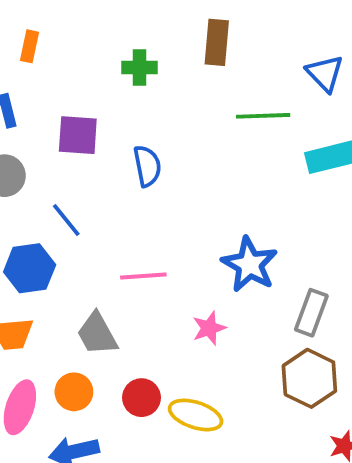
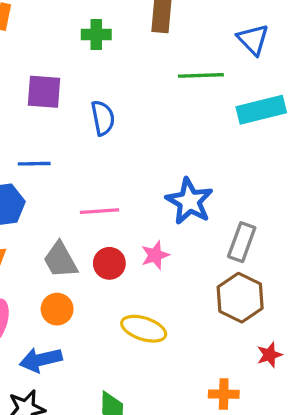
blue line: (66, 220) -> (34, 164), turned -52
orange circle: (74, 392) -> (57, 309), moved
red circle: (141, 398) -> (109, 263), moved

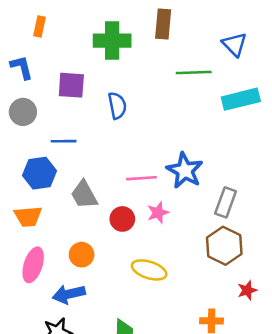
green cross: (96, 35) -> (112, 41), size x1.6
pink line: (100, 211) -> (141, 178), moved
gray trapezoid: (60, 260) -> (84, 195), moved

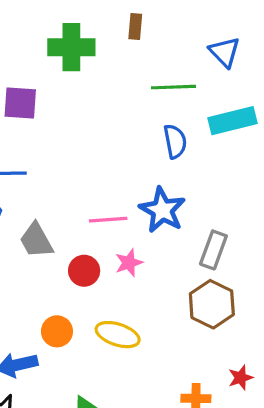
brown rectangle: (163, 24) -> (135, 26), size x0.7
blue semicircle: (117, 106) -> (175, 141), moved
orange circle: (82, 255) -> (57, 331), moved
red star: (247, 290) -> (241, 378), moved

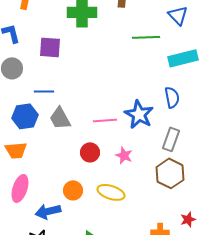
blue semicircle: (175, 141) -> (172, 97), moved
gray trapezoid: (36, 240) -> (60, 118), moved
pink star: (129, 263) -> (124, 155), moved, turned -30

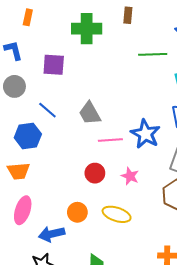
blue line: (44, 91) -> (47, 110), turned 42
gray trapezoid: (60, 118) -> (90, 113), moved

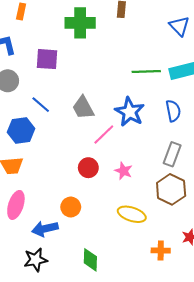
green line: (153, 54) -> (146, 71), moved
blue star: (145, 134) -> (130, 112), moved
pink line: (110, 140) -> (104, 135), turned -40
yellow ellipse: (117, 214) -> (132, 214), moved

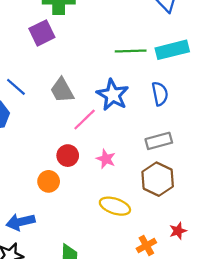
purple square: (47, 59) -> (42, 33), moved, turned -30
gray rectangle: (172, 154) -> (159, 141), turned 55
orange circle: (71, 207) -> (49, 181), moved
orange cross: (161, 250) -> (146, 245), turned -30

